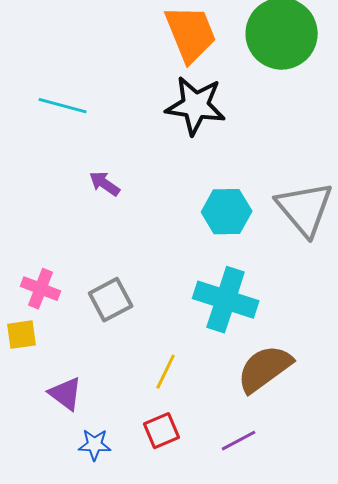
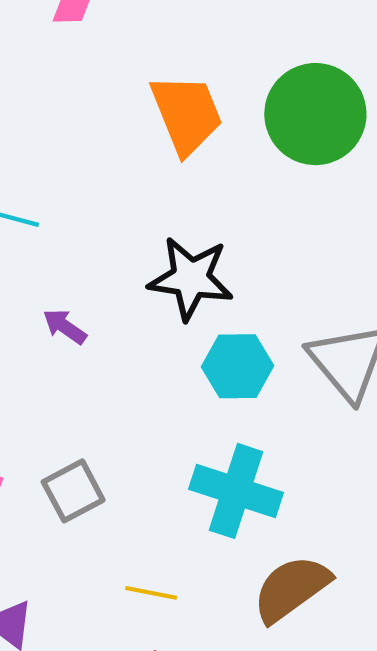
black star: (196, 106) -> (191, 278), moved
yellow line: (166, 372) -> (151, 593), turned 75

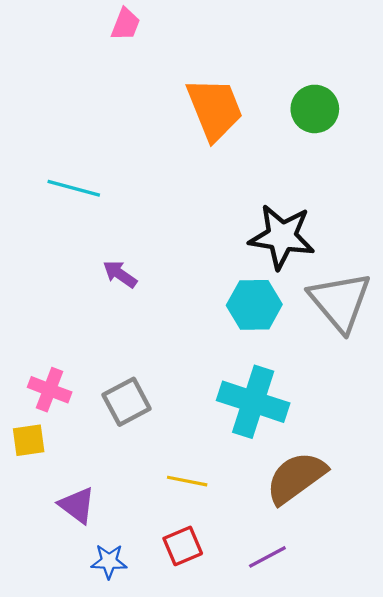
green circle: (315, 114) -> (315, 109), size x0.6
black star: (191, 278) -> (282, 237), moved

